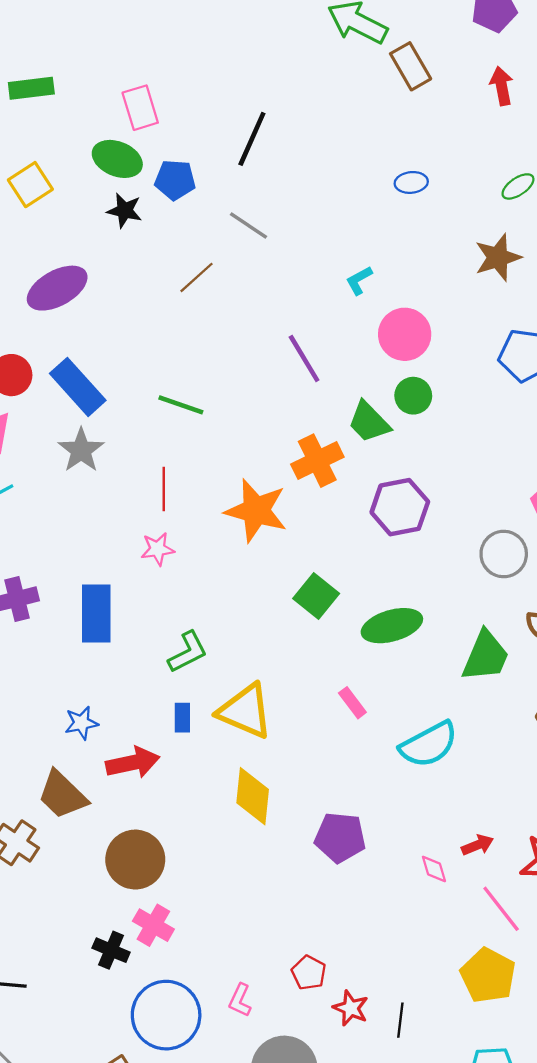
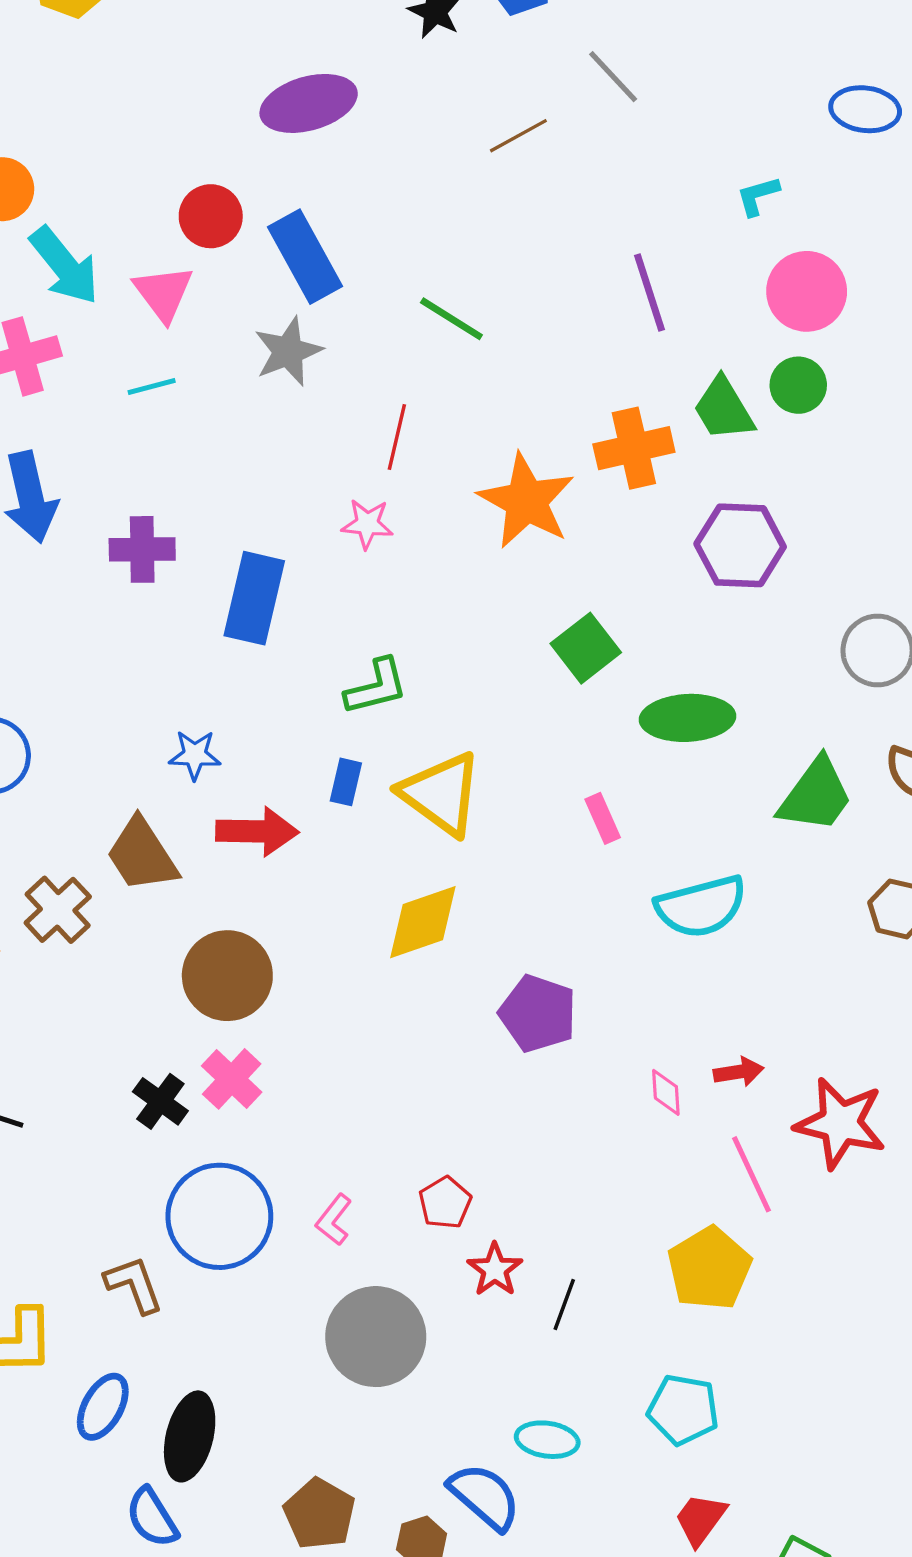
blue ellipse: (411, 182) -> (865, 109), moved, size x1.4
yellow diamond: (253, 796) -> (423, 922), turned 52

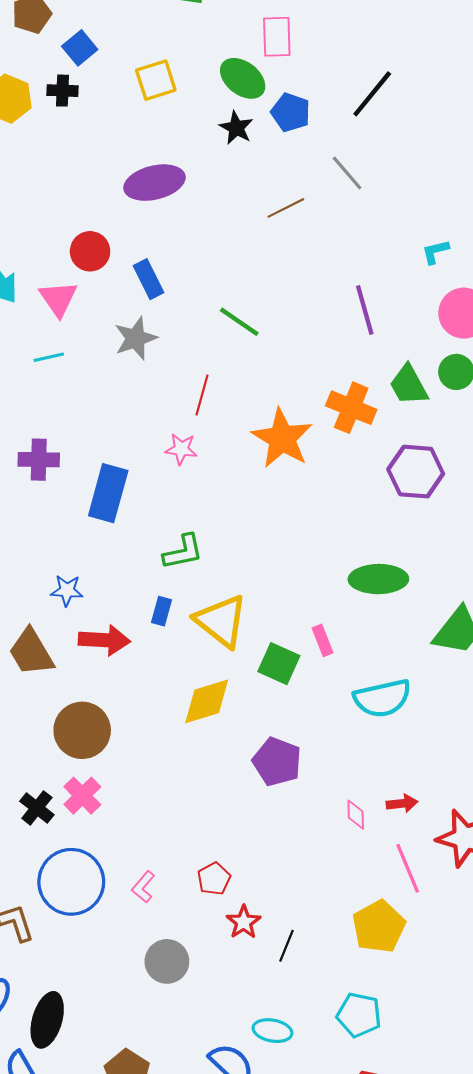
blue rectangle: (305, 257) -> (148, 279), size x0.7
orange cross: (634, 448) -> (351, 408), turned 33
green square: (586, 648) -> (279, 664), moved, turned -30
gray circle: (376, 1337) -> (167, 961), size x0.7

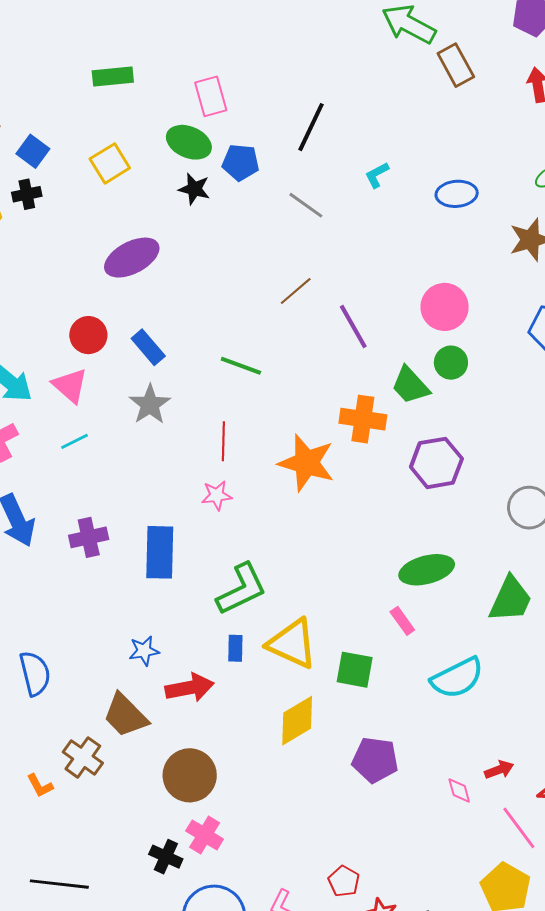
brown line: (286, 208) -> (296, 291), moved
cyan L-shape: (435, 252) -> (377, 175), moved
green L-shape: (183, 552) -> (242, 589), size x1.4
pink rectangle: (322, 640) -> (402, 621), moved

